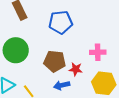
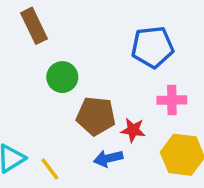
blue pentagon: (61, 22) -> (152, 47), moved
green circle: (16, 50) -> (62, 77), moved, size x0.7

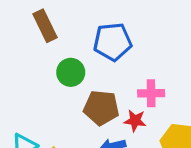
blue pentagon: (152, 47) -> (113, 42), moved
pink cross: (172, 100) -> (151, 93), moved

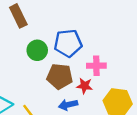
blue pentagon: (113, 42) -> (68, 43), moved

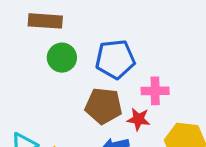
brown rectangle: (18, 16) -> (45, 21), turned -60
green circle: (37, 50) -> (62, 58), moved

